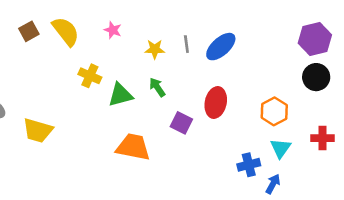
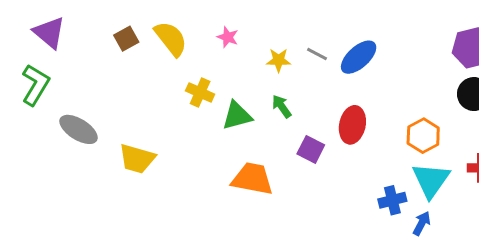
gray line: (186, 44) -> (317, 54), turned -54
cyan triangle: (281, 148) -> (431, 180), size x1.5

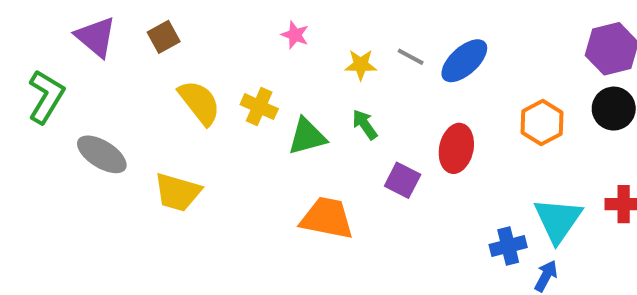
purple triangle: (49, 32) -> (96, 37), moved
yellow semicircle: (171, 39) -> (199, 103), moved
orange hexagon: (423, 136) -> (542, 122), moved

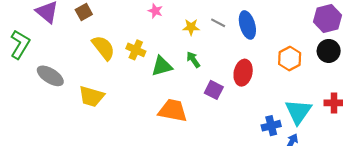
blue ellipse: (464, 61) -> (247, 25), turned -64

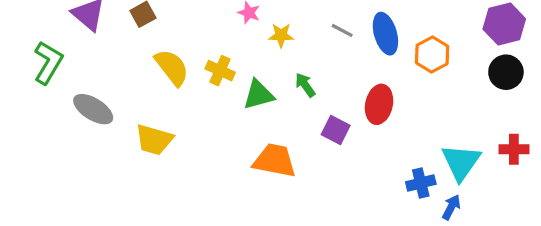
yellow star: (191, 27) -> (281, 35), moved
orange hexagon: (290, 59) -> (432, 55), moved

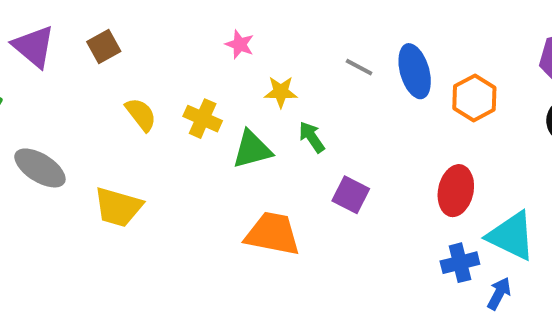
yellow star: (281, 35) -> (281, 92), moved
yellow semicircle: (172, 67) -> (141, 114), size x0.7
red ellipse: (379, 104) -> (456, 191), moved
cyan triangle: (461, 162) -> (511, 236), turned -39

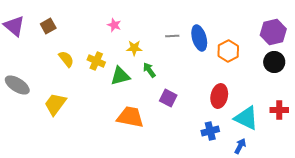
gray line: (359, 67) -> (172, 36), turned -32
yellow trapezoid: (118, 207) -> (55, 104), turned 110
blue cross: (460, 263) -> (210, 131), moved

